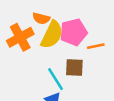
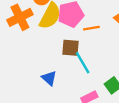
cyan line: (55, 79) -> (83, 63), moved

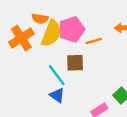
cyan line: (83, 63) -> (57, 75), moved

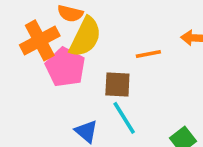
pink pentagon: (72, 29) -> (65, 67), moved, turned -30
cyan line: (57, 75) -> (124, 118), moved

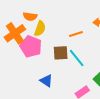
yellow semicircle: (85, 37) -> (40, 29), size x0.7
cyan line: (124, 118) -> (77, 58), moved

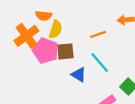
brown square: (61, 53) -> (65, 51), moved
blue triangle: (46, 81) -> (79, 75), moved

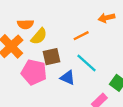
yellow semicircle: (56, 29) -> (39, 36), turned 30
pink pentagon: (45, 51) -> (34, 72), moved

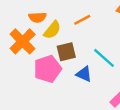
orange line: (81, 36) -> (82, 20), moved
pink pentagon: (34, 72) -> (48, 69), turned -30

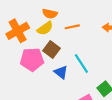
orange semicircle: (37, 17) -> (50, 14), moved
brown square: (66, 52) -> (51, 50), turned 35

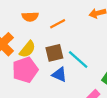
yellow semicircle: (45, 28) -> (28, 49), moved
brown square: (51, 50) -> (54, 53), moved, turned -35

